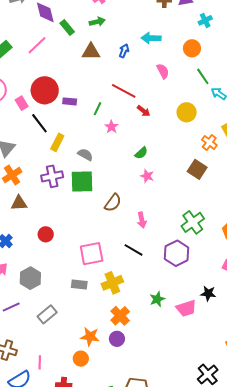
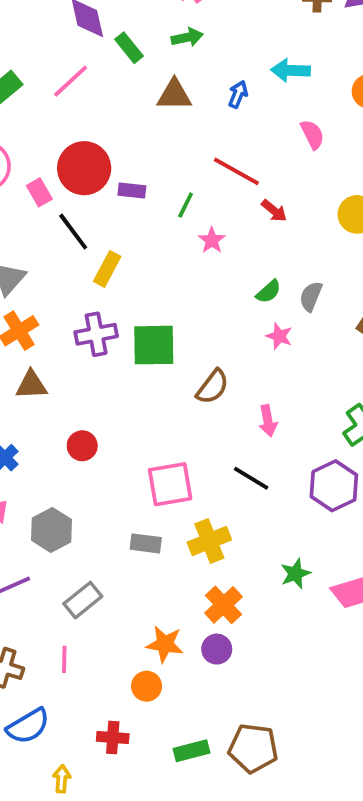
gray semicircle: (85, 155) -> (311, 296), moved, turned -98
pink line: (40, 362) -> (64, 659), moved

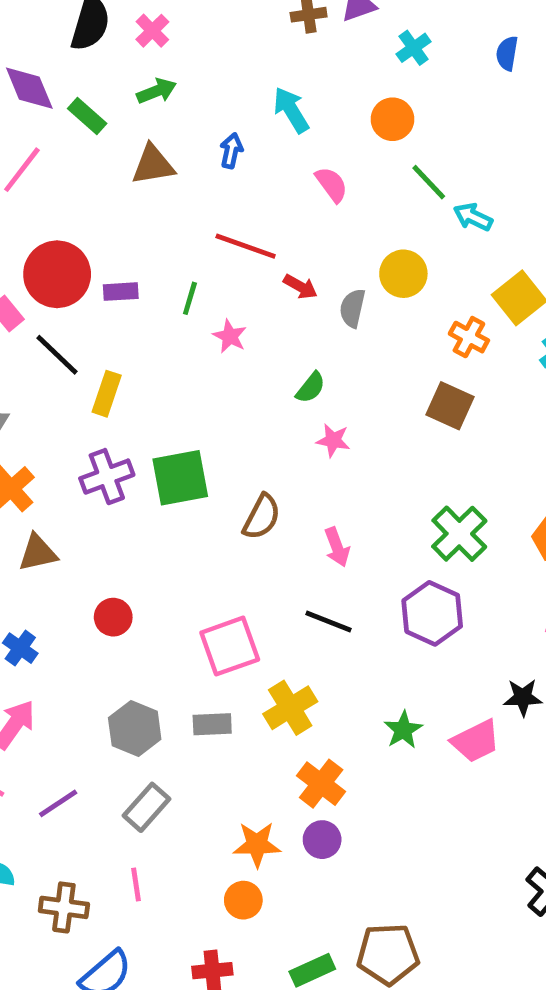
cyan arrow: (291, 70) -> (291, 110), turned 66
gray semicircle: (311, 296) -> (352, 308), moved
gray hexagon: (52, 530) -> (135, 729), moved

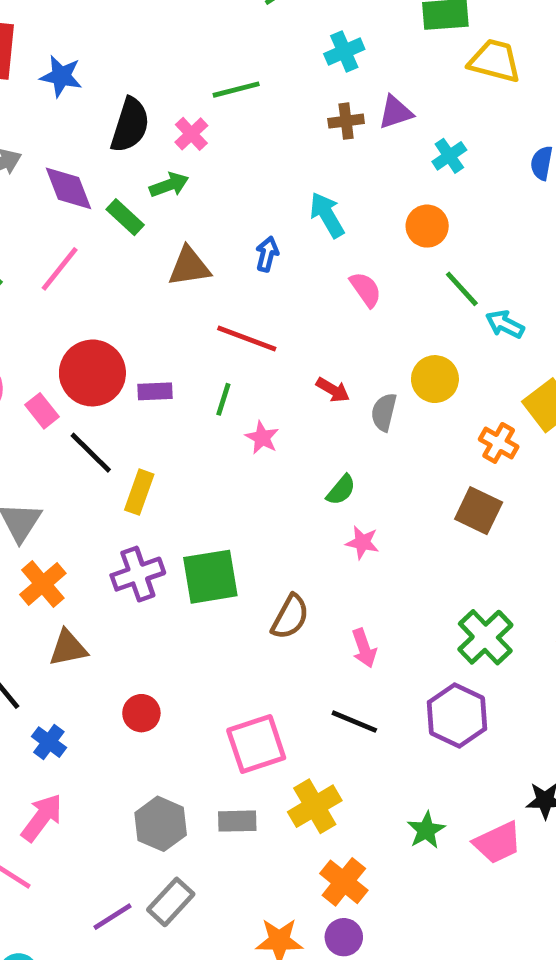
green arrow: (157, 91) -> (169, 185), moved
red line: (246, 246) -> (247, 339), moved
purple line: (58, 803) -> (113, 917), moved

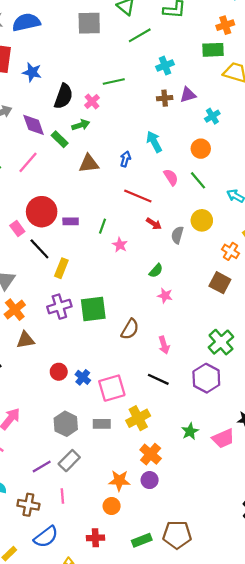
green line: (462, 289) -> (198, 180), moved
red line: (247, 339) -> (138, 196), moved
blue cross: (49, 742) -> (83, 377), moved

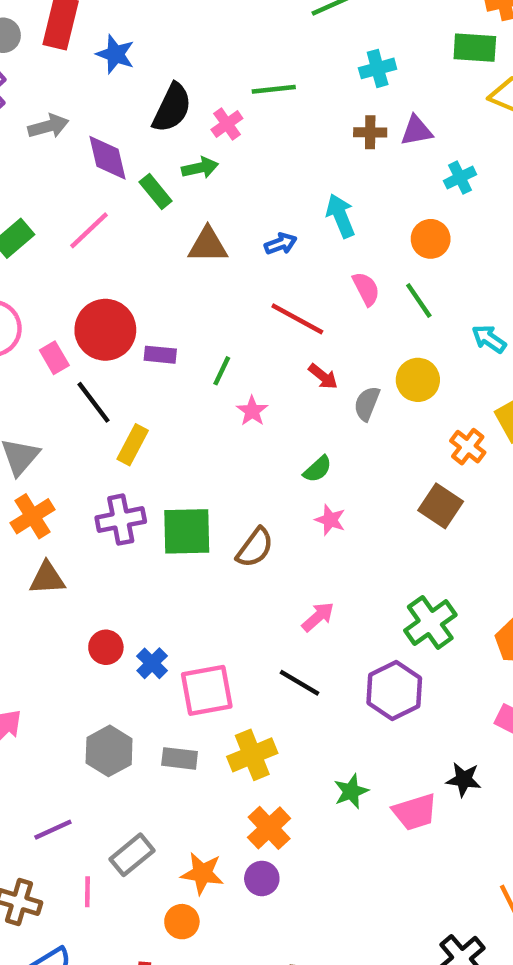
blue arrow: (125, 159) -> (281, 244), turned 48
brown semicircle: (130, 329) -> (255, 548), moved
pink arrow: (164, 345) -> (318, 617), turned -120
gray rectangle: (69, 461) -> (132, 855), moved

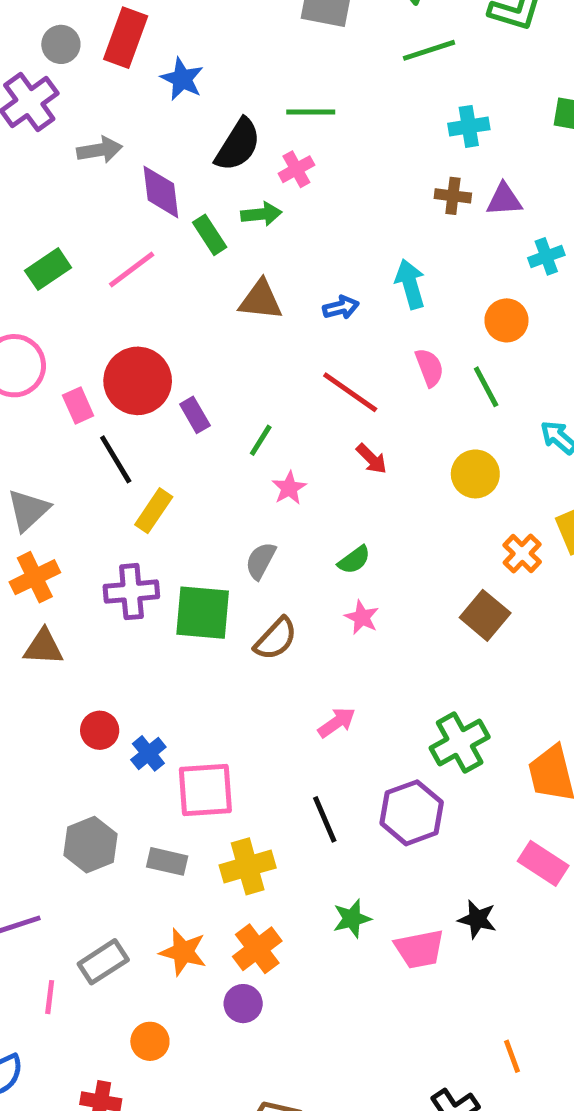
green line: (274, 89) -> (311, 112), moved
purple rectangle: (160, 355) -> (195, 415), turned 48
gray semicircle: (367, 403) -> (261, 561), moved
black line: (299, 683) -> (325, 819), moved, turned 30
orange star: (202, 873) -> (183, 952), moved

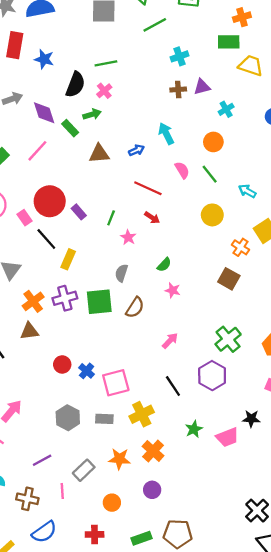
red arrow: (371, 459) -> (152, 218), moved
orange cross: (35, 577) -> (33, 301), moved
purple circle: (243, 1004) -> (152, 490), moved

